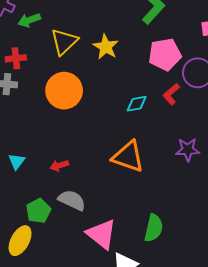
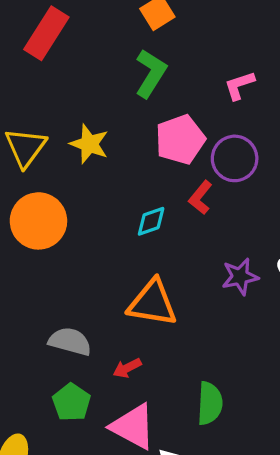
red arrow: (59, 165) -> (127, 368), moved
gray semicircle: (72, 200) -> (70, 341), moved
green pentagon: (38, 211) -> (71, 402), moved

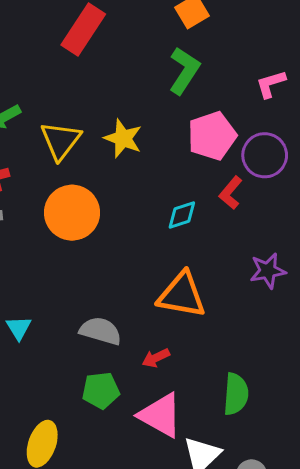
green pentagon: (71, 402) -> (101, 390), turned 30

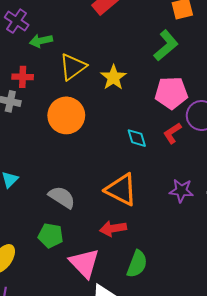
cyan diamond: (182, 215) -> (137, 138), turned 75
red arrow: (156, 358) -> (113, 228), moved, size x1.4

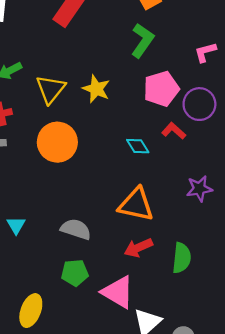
red L-shape: (172, 133) -> (174, 131), turned 90
green semicircle: (137, 264) -> (182, 258), moved

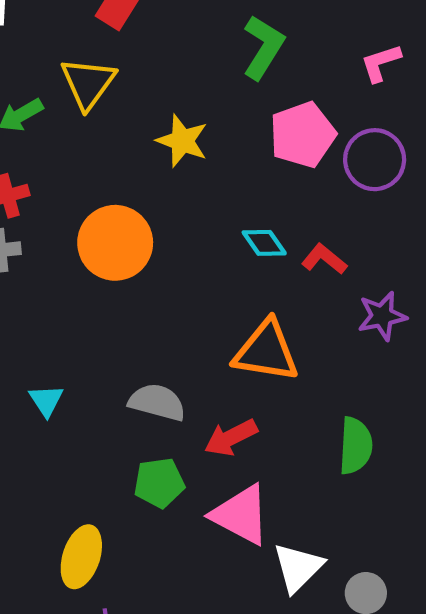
yellow triangle: (51, 89) -> (88, 83), moved
red L-shape: (174, 131) -> (324, 259), moved
red arrow: (138, 248) -> (231, 438), moved

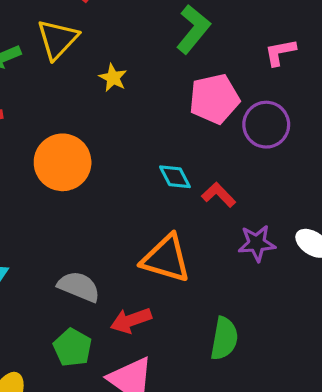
yellow star: (182, 141) -> (113, 78), moved, size x0.7
green pentagon: (159, 483) -> (73, 348), turned 30

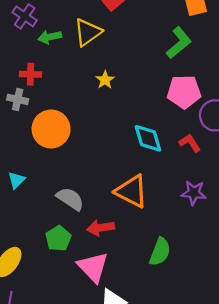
yellow star: (113, 78) -> (105, 80), moved
orange circle: (63, 162) -> (51, 129), moved
cyan diamond: (175, 177) -> (148, 138), size x1.4
red L-shape: (219, 195) -> (190, 143), moved

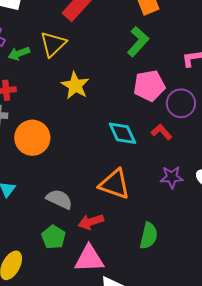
yellow star: (105, 80) -> (75, 85), size x1.6
pink triangle: (93, 267) -> (89, 259), turned -40

